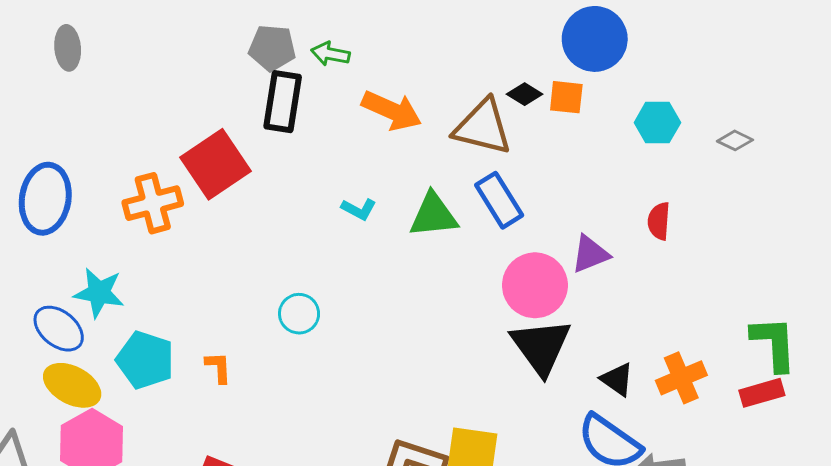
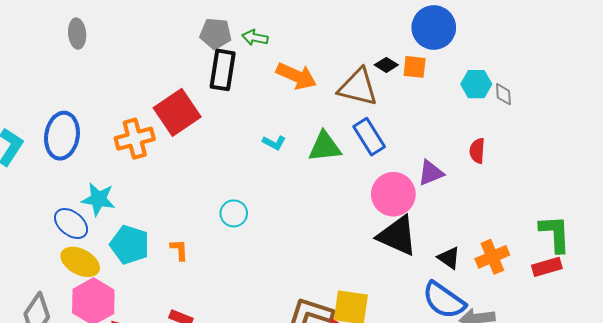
gray diamond: (735, 140) -> (503, 94), moved, turned 60
black triangle: (541, 347) -> (397, 236), turned -30

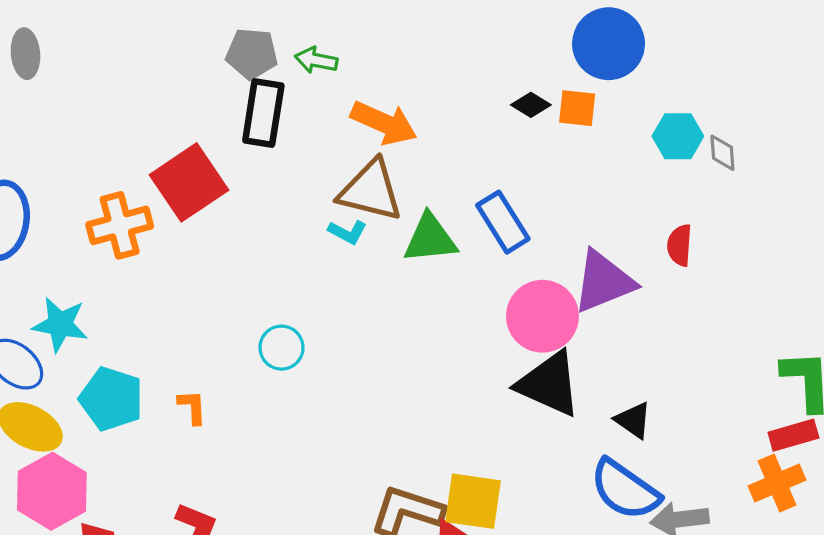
brown triangle: (358, 87) -> (371, 191), moved
purple triangle: (431, 173) -> (604, 282), size x1.5
orange cross: (492, 257) -> (777, 483), moved

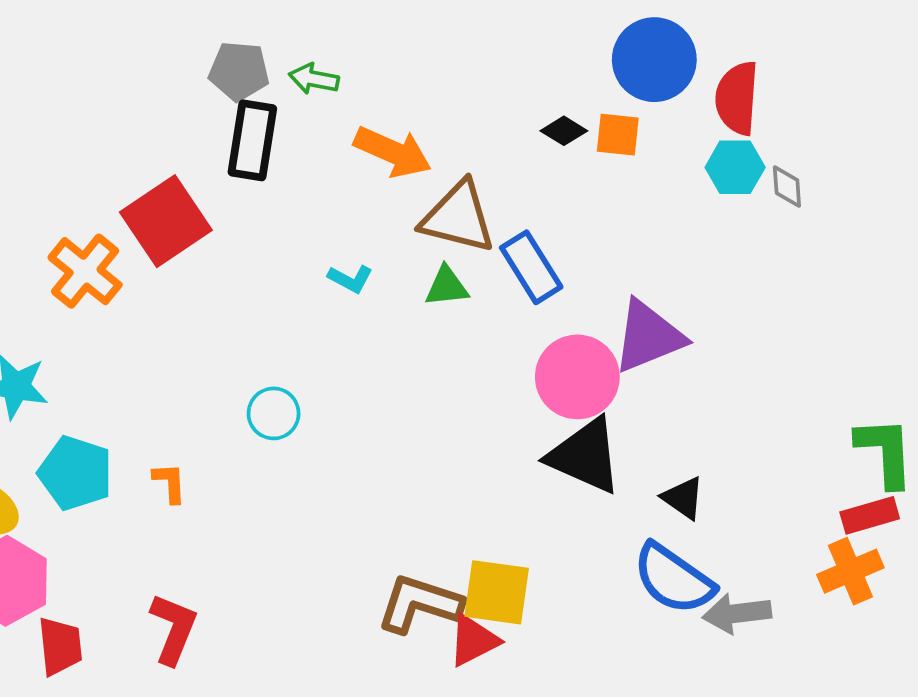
brown triangle: (371, 191) -> (458, 217), moved
orange cross: (120, 225) -> (85, 271), turned -36
green triangle: (430, 239) -> (447, 287), size x0.7
red semicircle: (680, 245) -> (737, 98), moved, size x1.5

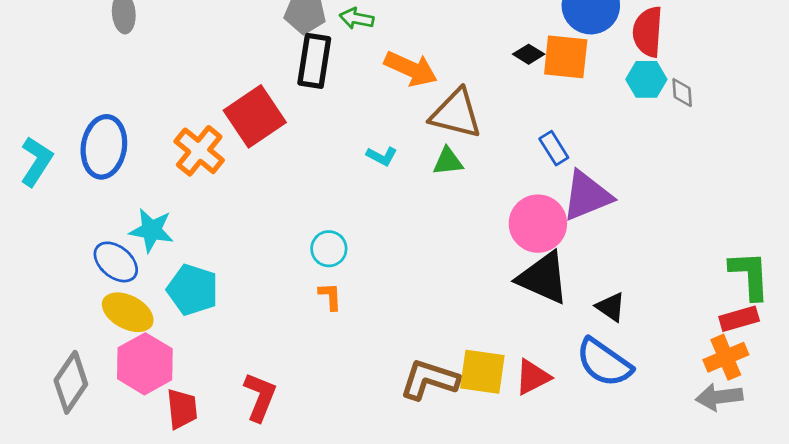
orange square: (618, 135) -> (566, 57), size x1.5
blue rectangle: (531, 267) -> (554, 148), moved, size x0.7
orange L-shape: (170, 483) -> (330, 296), moved
gray arrow: (737, 613) -> (719, 397), moved
red triangle: (474, 640) -> (533, 377), moved

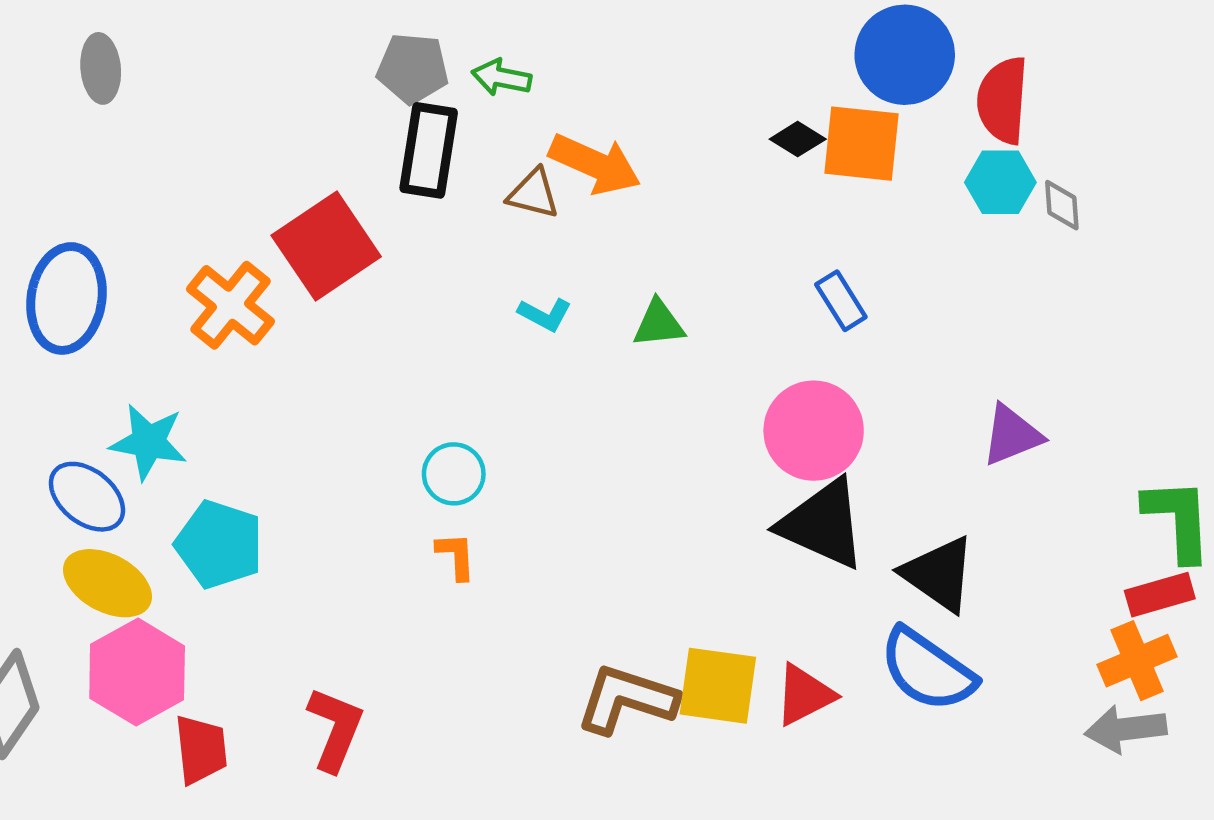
brown triangle: (456, 114) -> (533, 194), moved, size x0.6
purple triangle: (587, 196) -> (1012, 435), moved, size x0.7
black triangle: (611, 307) -> (939, 574), size x1.5

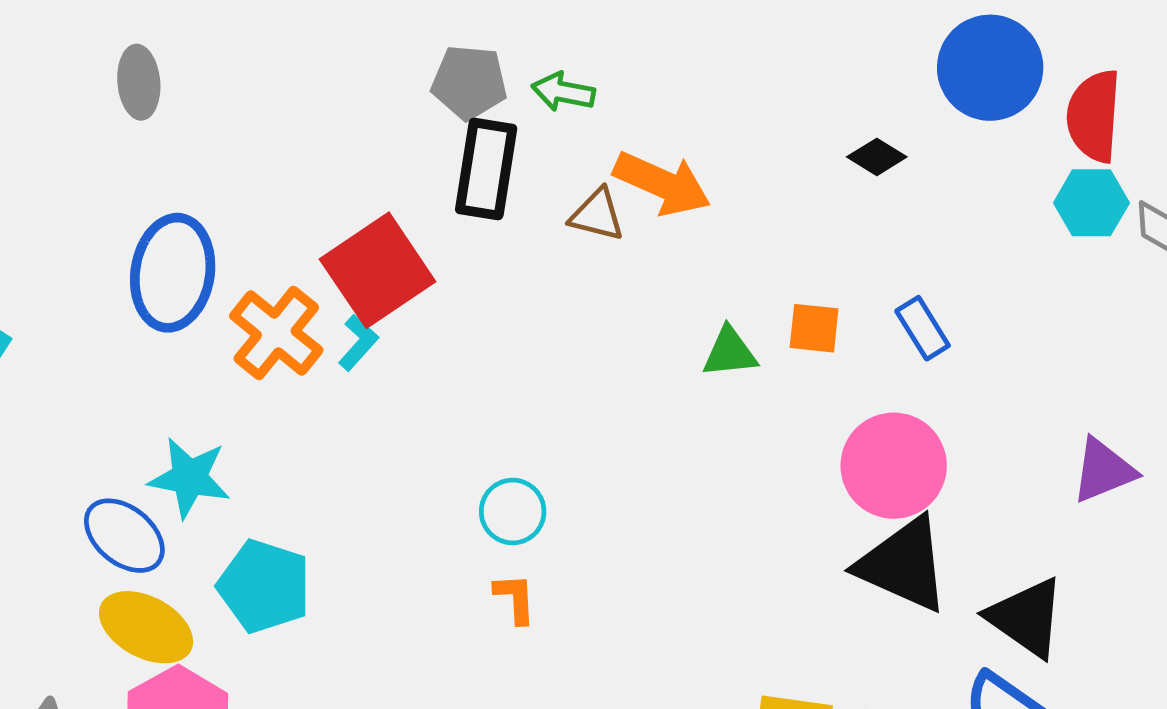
orange square: (861, 144) -> (814, 328), moved, size x0.6
blue ellipse: (66, 298) -> (173, 273), moved
cyan L-shape: (545, 314) -> (358, 343), moved, turned -76

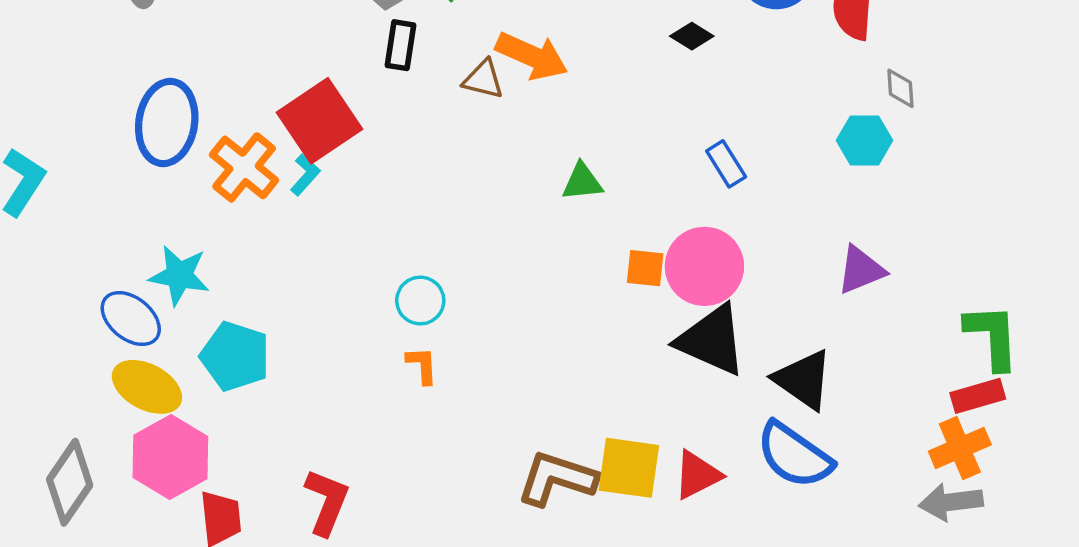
black rectangle: (486, 169) -> (401, 45), size x0.7
cyan hexagon: (1091, 203) -> (864, 140), moved
orange square: (814, 328) -> (645, 268), moved

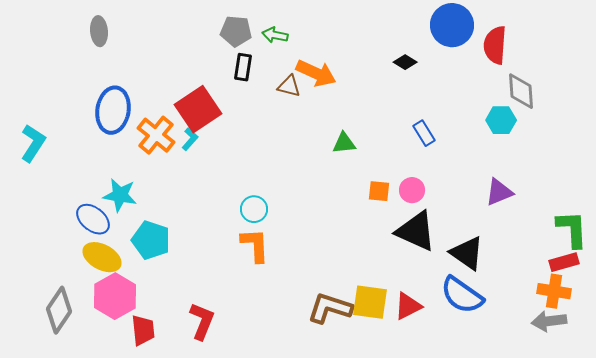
gray diamond: (900, 88) -> (521, 91), size x1.6
pink circle: (704, 266) -> (412, 190), size x0.6
orange L-shape: (422, 365) -> (255, 245), size x1.6
orange cross: (960, 448) -> (554, 291), turned 32

